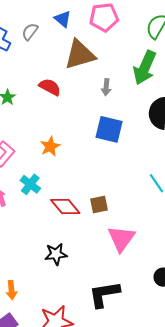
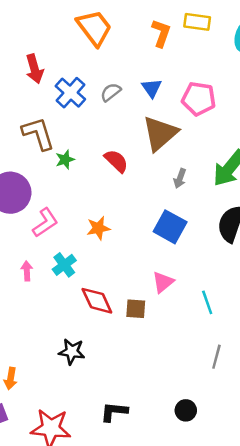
brown triangle: (80, 55) -> (160, 133), turned -40
pink triangle: (121, 238) -> (163, 282), moved, size x0.7
black L-shape: (104, 294) -> (114, 412), size x0.7

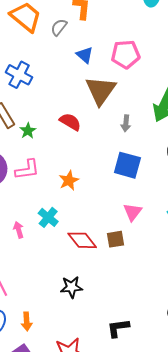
gray semicircle: (111, 92) -> (59, 27), moved
pink L-shape: (45, 223) -> (27, 170), moved, turned 40

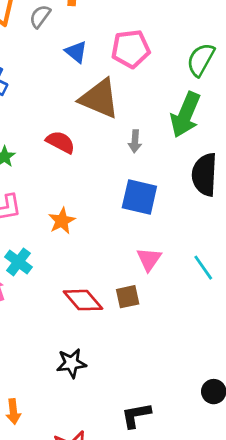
brown triangle: (101, 90) -> (99, 99), turned -40
cyan cross: (48, 217) -> (18, 262), moved

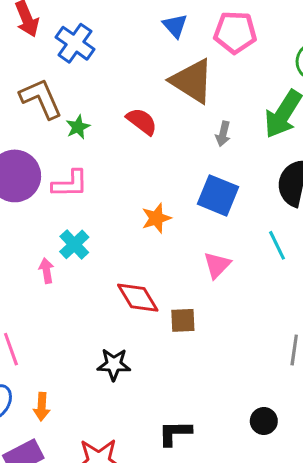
orange star: (62, 221) -> (156, 218), moved
cyan line: (203, 268) -> (277, 245), moved
brown square: (128, 297) -> (183, 320), moved

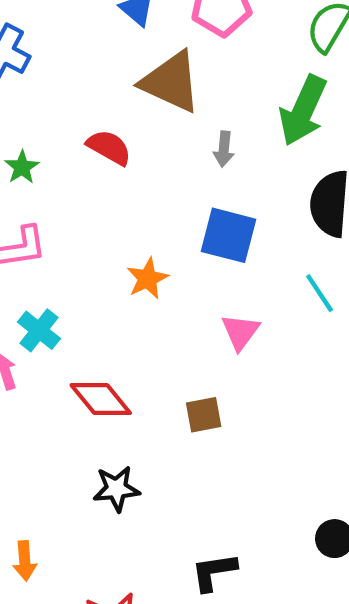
red diamond: (138, 298) -> (101, 399), moved

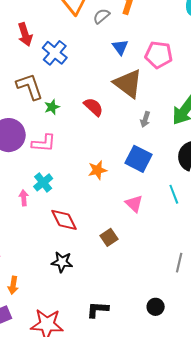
pink triangle: (240, 332) -> (134, 204), turned -36
brown square: (204, 415) -> (109, 237), turned -36

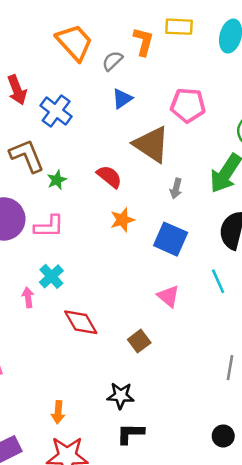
blue triangle: (120, 47) -> (122, 99), moved, turned 36
orange star: (97, 170) -> (122, 220), moved
black star: (62, 262) -> (121, 396), moved
orange arrow: (13, 285) -> (58, 412), moved
black circle: (156, 307) -> (223, 436), moved

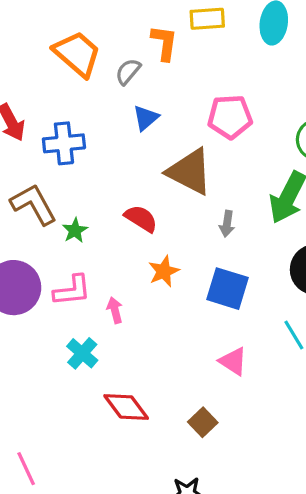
blue cross: (56, 111) -> (64, 143), turned -36
pink arrow: (28, 297) -> (115, 310), moved

